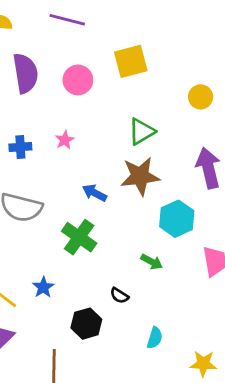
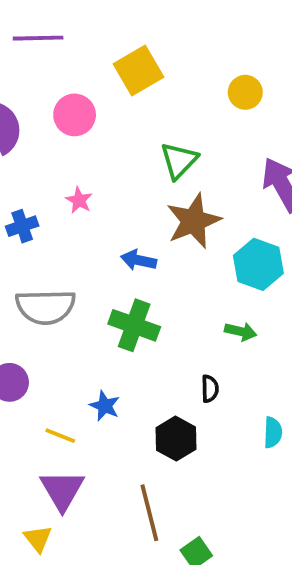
black semicircle: (119, 296) -> (210, 389), turned -108

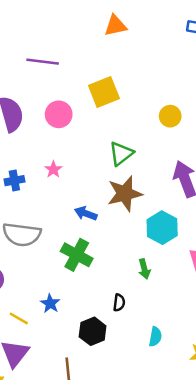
green arrow: (241, 331) -> (144, 269), turned 54

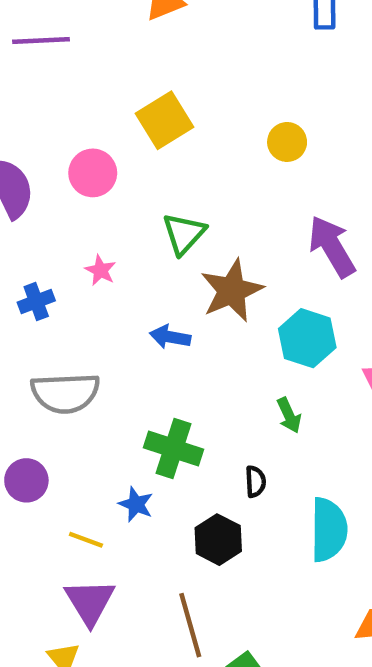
purple line: (43, 62) -> (41, 40), moved
green triangle: (121, 154) -> (184, 234), moved
green cross: (77, 255) -> (173, 449), moved
cyan semicircle: (155, 337) -> (329, 530), size x1.8

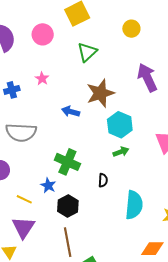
green triangle: (184, 234) -> (87, 52), moved
cyan hexagon: (307, 338) -> (120, 125), moved
green arrow: (289, 415) -> (121, 152), turned -91
black hexagon: (218, 540) -> (68, 206), moved

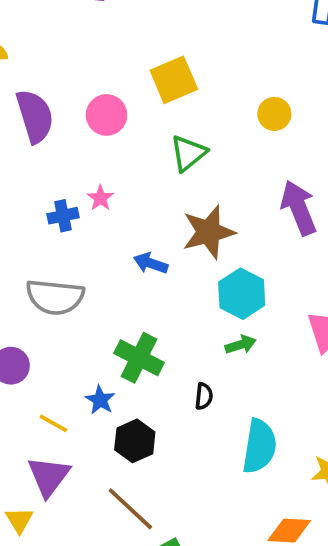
blue cross: (12, 90) -> (63, 216), moved
brown line: (68, 242) -> (130, 509), turned -40

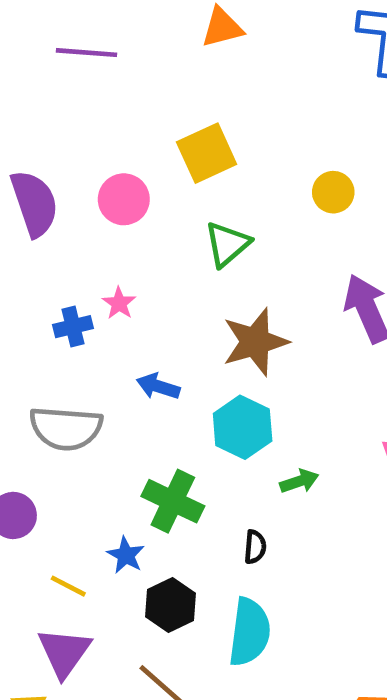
blue arrow: (151, 263) -> (158, 386), moved
cyan hexagon: (242, 294) -> (243, 427), moved
cyan semicircle: (259, 446) -> (250, 632), moved

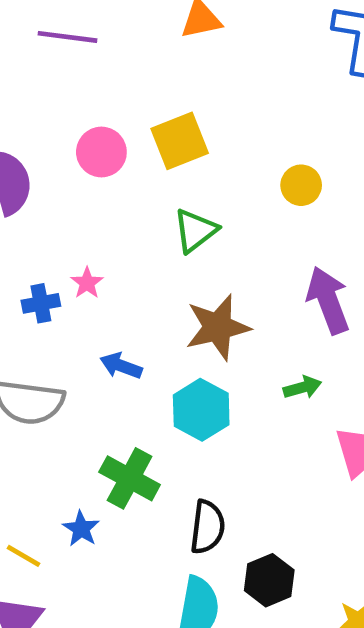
pink circle: (124, 199) -> (101, 152), moved
green arrow: (299, 481) -> (302, 387), moved
black semicircle: (255, 547) -> (207, 527), size x1.6
black hexagon: (170, 605) -> (269, 580), moved

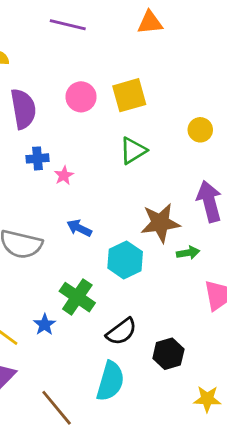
blue cross: (41, 303) -> (37, 158), moved
brown star: (218, 327) -> (160, 223), moved
black semicircle: (207, 527) -> (121, 332), turned 40
black hexagon: (269, 580) -> (168, 354), moved

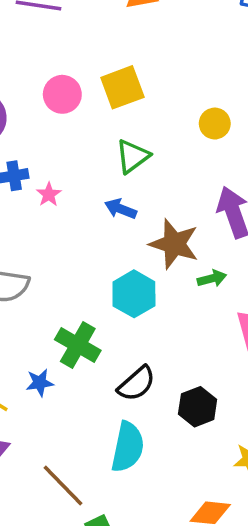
brown star: (160, 223) -> (174, 244), turned 30
blue arrow: (79, 228) -> (121, 209), moved
blue star: (45, 324) -> (40, 383), turned 30

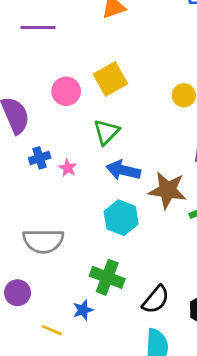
green triangle: (133, 156) -> (106, 132), moved
blue arrow: (121, 209) -> (123, 170), size x1.4
cyan hexagon: (134, 294) -> (121, 218), moved

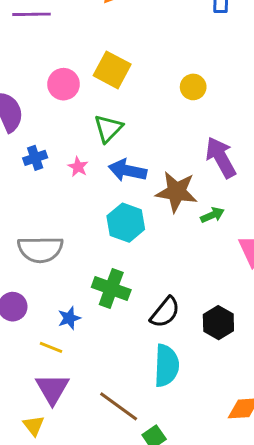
yellow square: (110, 79) -> (112, 70), turned -32
pink star: (68, 168) -> (78, 167), moved
blue star: (83, 310) -> (69, 318), moved

